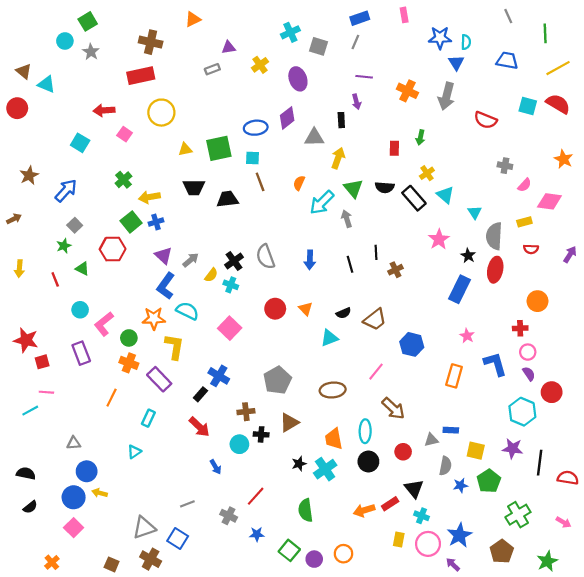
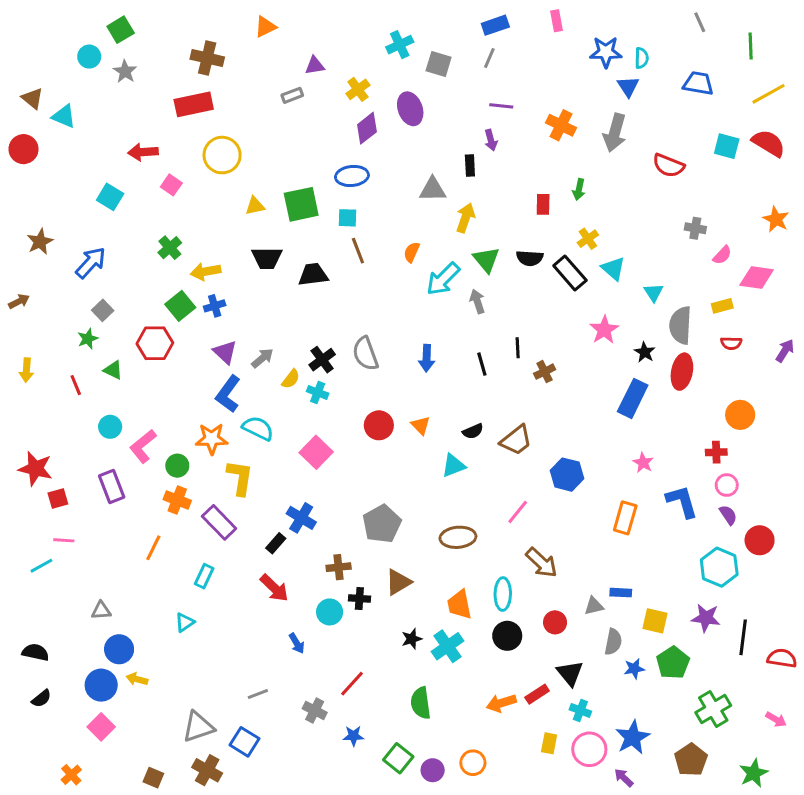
purple diamond: (287, 118) -> (367, 128), moved

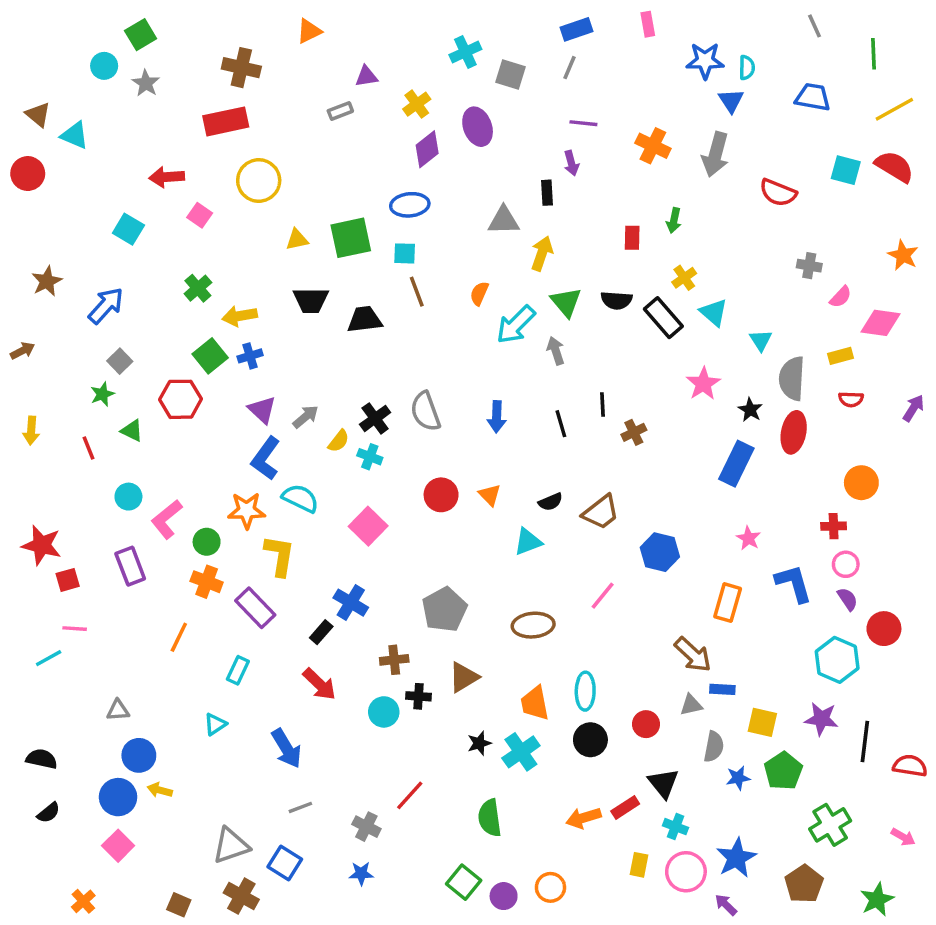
brown arrow: (542, 563) -> (693, 655), moved
blue arrow: (297, 643) -> (286, 748), moved, size x1.6
blue star: (353, 736) -> (361, 873), moved

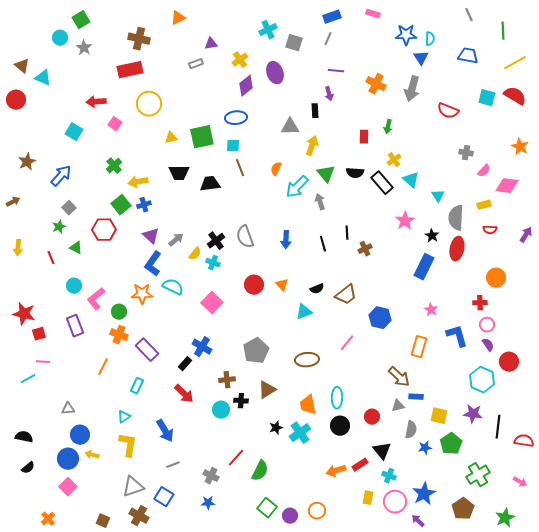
pink rectangle: (648, 24) -> (373, 14), turned -64
yellow L-shape: (280, 556) -> (128, 445), moved
green semicircle: (490, 818) -> (260, 471), moved, turned -145

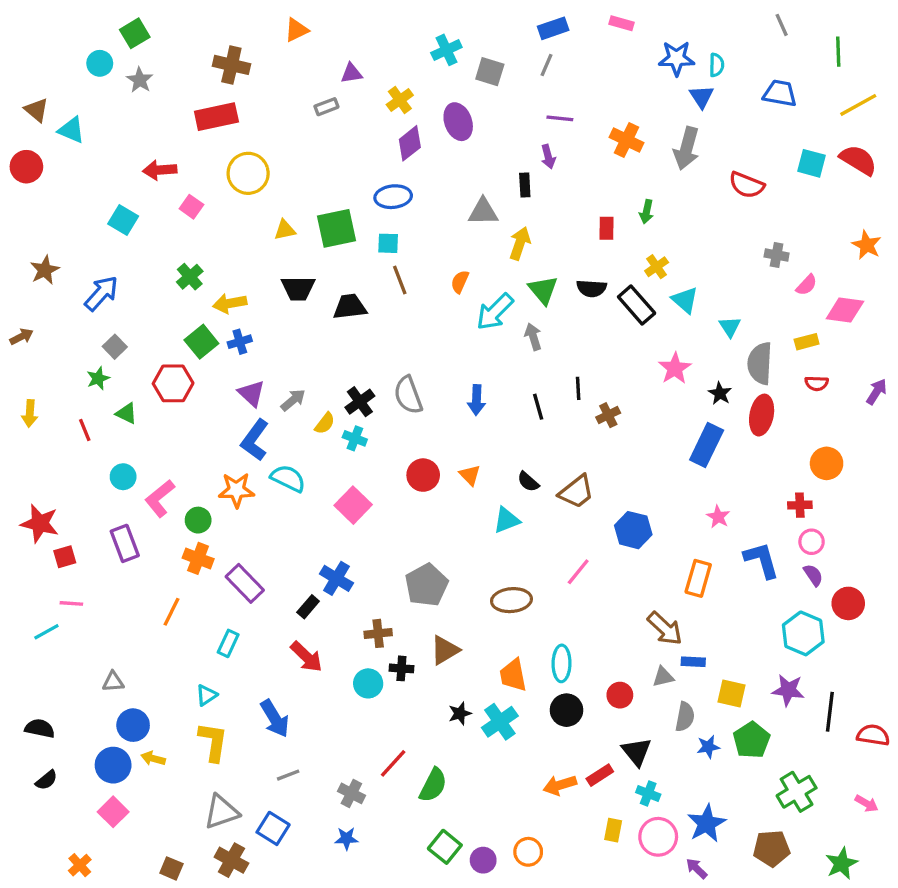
black semicircle: (317, 289) -> (528, 482), turned 64
brown pentagon: (463, 509) -> (772, 848), turned 30

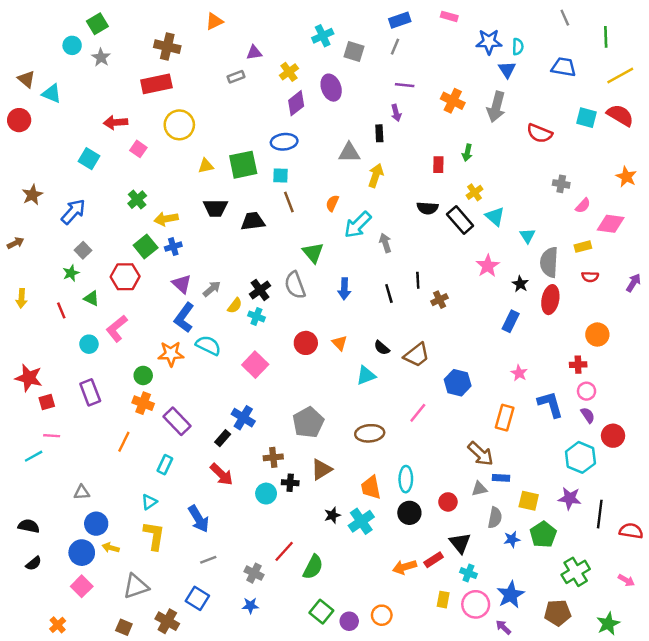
green triangle: (543, 290) -> (313, 253), moved
blue rectangle: (707, 445) -> (511, 321), size x0.7
pink L-shape: (160, 498) -> (117, 328), moved
gray triangle: (221, 812) -> (136, 586), moved

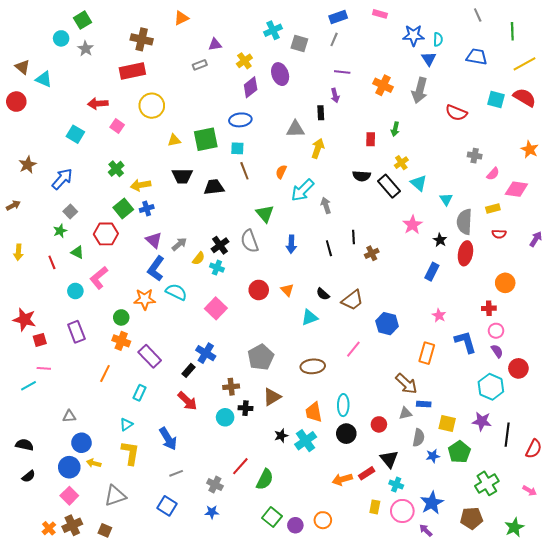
red semicircle: (631, 531) -> (534, 449), turned 108
brown cross: (167, 621) -> (72, 525), moved, turned 36

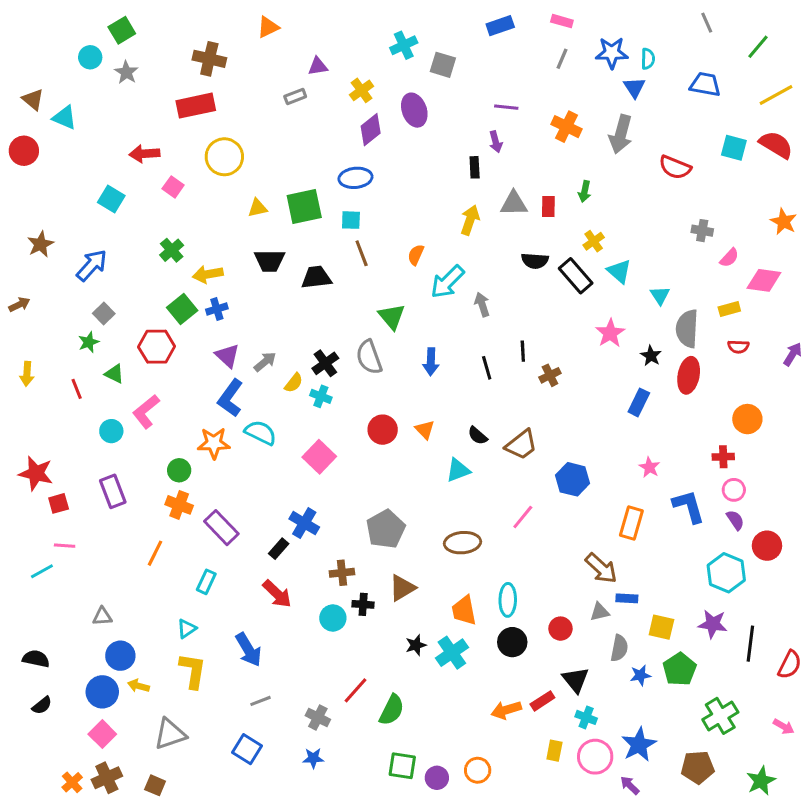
green line: (512, 31) -> (758, 47), turned 42
gray line: (334, 39) -> (562, 59), moved
gray triangle: (295, 129) -> (514, 203), moved
green square: (272, 517) -> (402, 766), turned -30

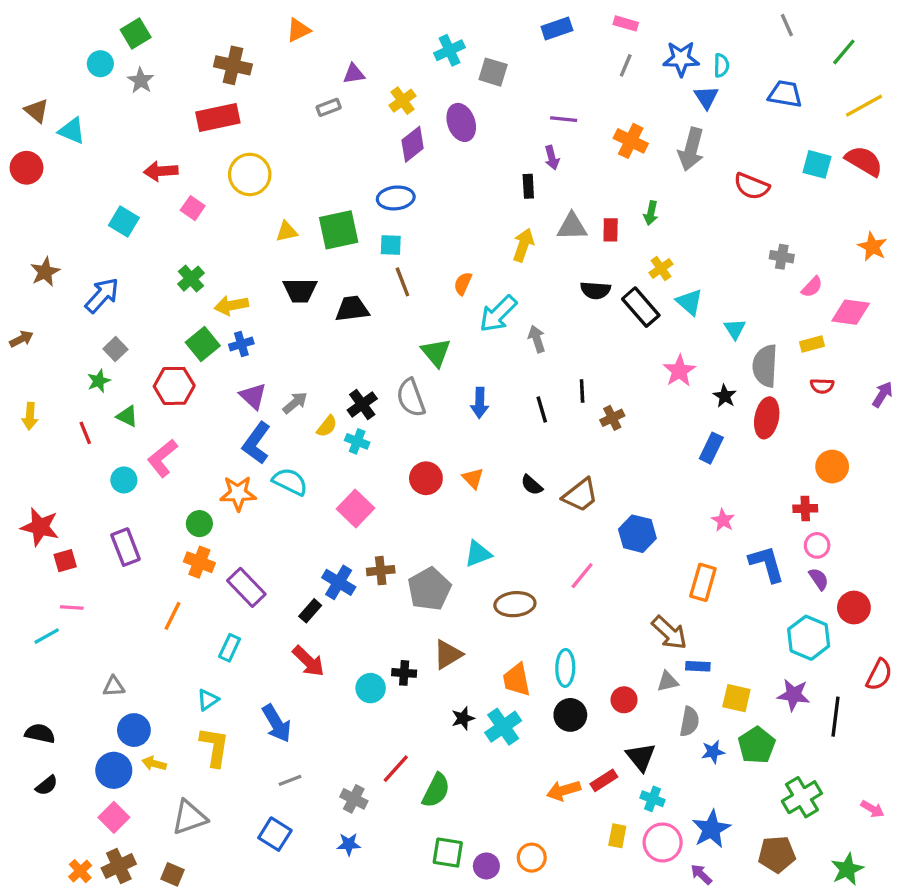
cyan triangle: (458, 470) -> (478, 554), moved
brown cross: (342, 573) -> (381, 571), moved
red semicircle: (790, 665) -> (879, 675), moved

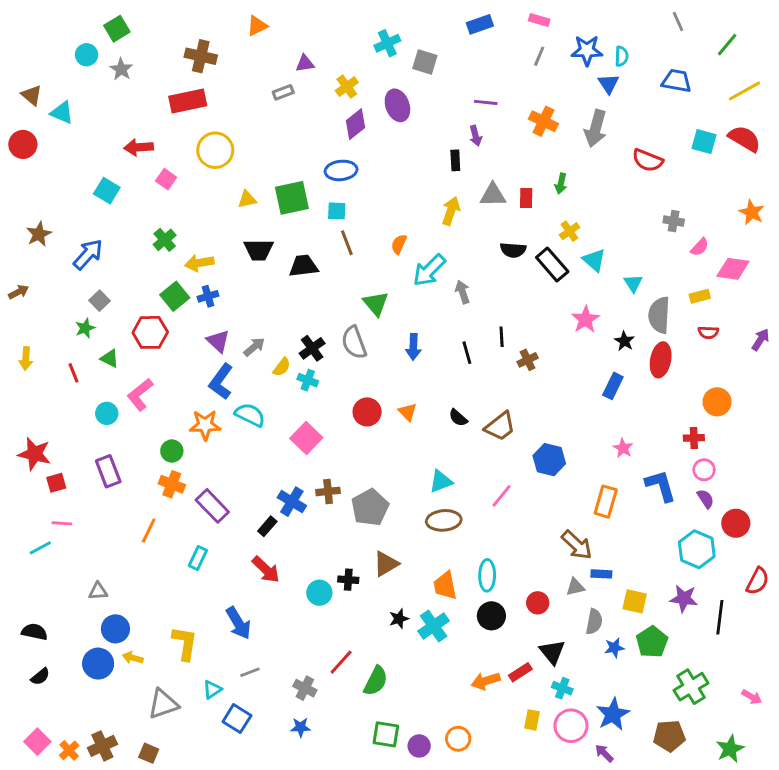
cyan triangle: (478, 554) -> (441, 481), moved
cyan triangle: (208, 700) -> (212, 690), moved
pink square: (114, 817) -> (37, 742), moved

